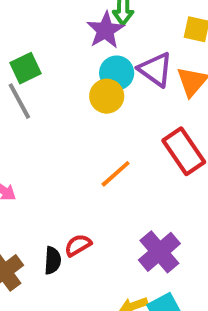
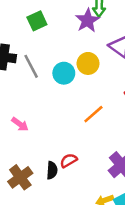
green square: (26, 68) -> (37, 21), moved
cyan circle: (117, 73) -> (64, 73), moved

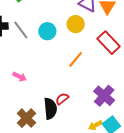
yellow circle: (88, 63) -> (76, 24), moved
black semicircle: (52, 170) -> (50, 109), size x1.5

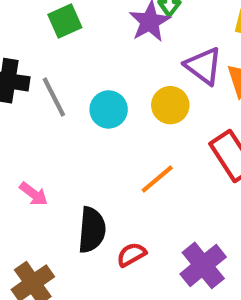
red semicircle: (62, 99) -> (131, 255), moved
black semicircle: (50, 109) -> (92, 230), moved

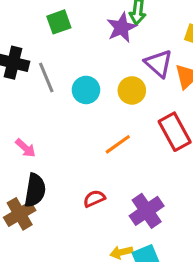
black semicircle: (92, 230) -> (35, 190), moved

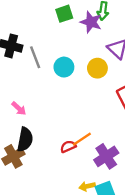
green square: (59, 22) -> (64, 14), moved
purple star: (122, 28) -> (91, 22), turned -30
orange line: (118, 144) -> (82, 139), moved

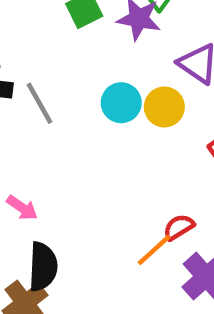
cyan circle: (64, 67) -> (121, 103), moved
red semicircle: (68, 147) -> (179, 227), moved

